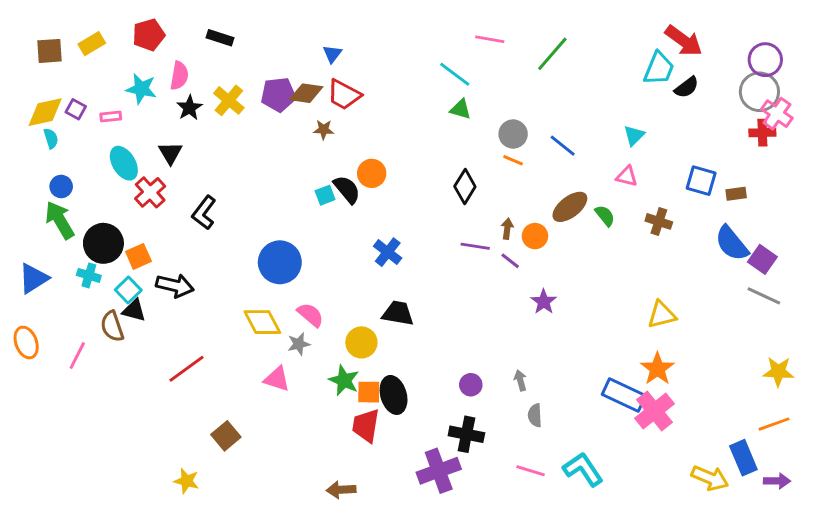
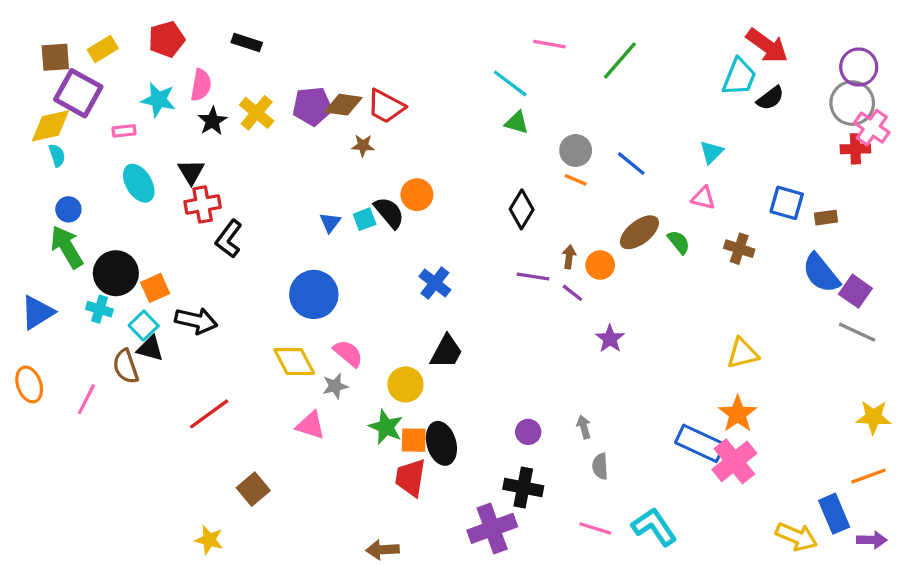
blue triangle: (332, 54) -> (330, 222), moved
purple square: (76, 109) -> (78, 93), moved, size x2.0
red cross: (150, 192) -> (203, 204), moved, turned 32
black trapezoid: (398, 313) -> (446, 352), turned 108

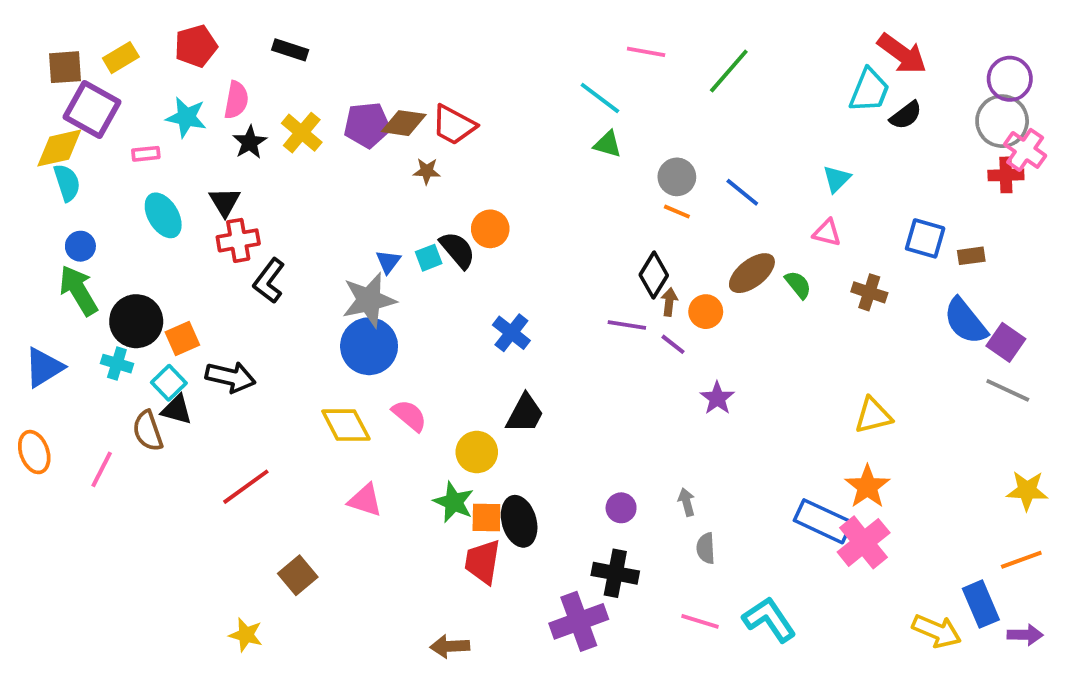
cyan semicircle: (57, 155) -> (67, 183), size x1.4
black diamond: (522, 209) -> (654, 275), moved
gray star: (335, 386) -> (369, 300), moved, size x1.8

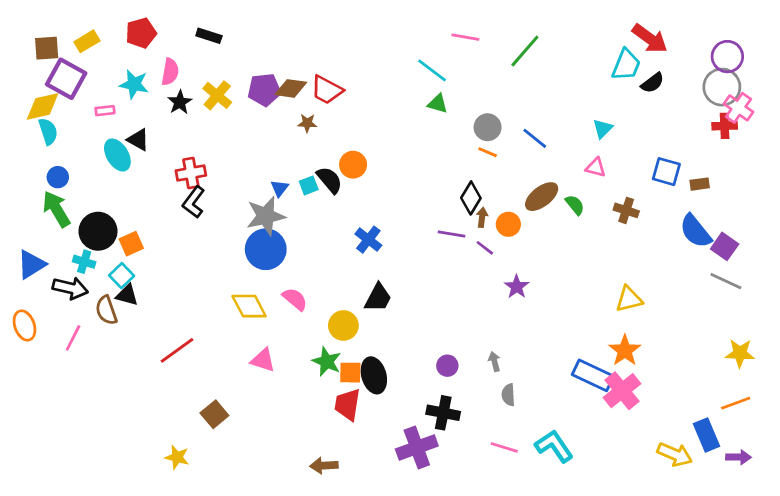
black triangle: (225, 202) -> (138, 140), moved, turned -30
red cross: (238, 240) -> (191, 173), moved
black arrow: (230, 377) -> (70, 288), moved

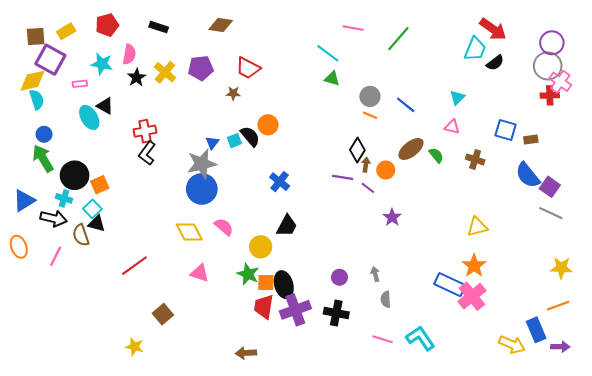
brown diamond: (291, 88) -> (221, 25), moved
purple cross: (417, 447) -> (295, 310), moved

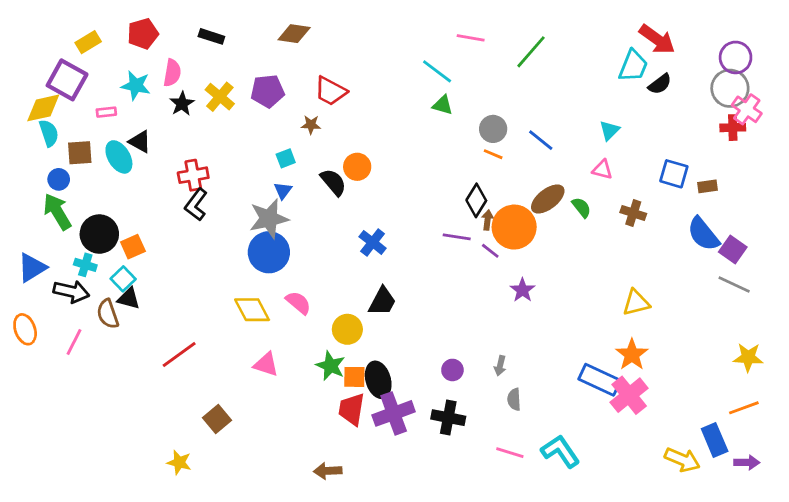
brown square: (36, 36) -> (80, 153), moved
cyan square: (234, 141) -> (286, 158), moved
orange circle: (386, 170) -> (514, 227), size x1.8
gray arrow: (375, 274) -> (500, 366), turned -152

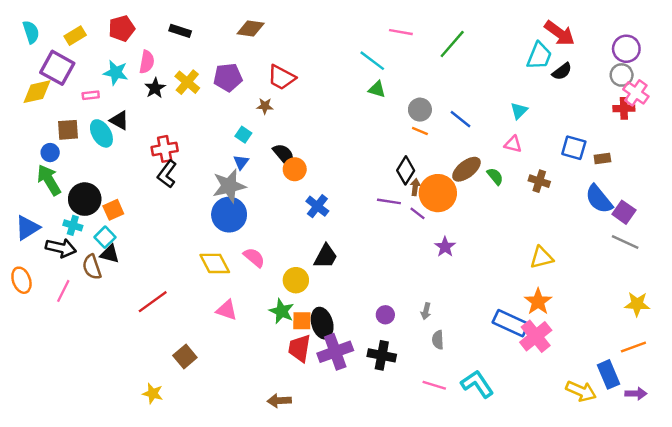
gray circle: (730, 88) -> (622, 75), size x0.7
cyan semicircle: (49, 133) -> (31, 32), moved
cyan square: (286, 158) -> (243, 135), turned -35
orange circle: (357, 167) -> (295, 169), moved

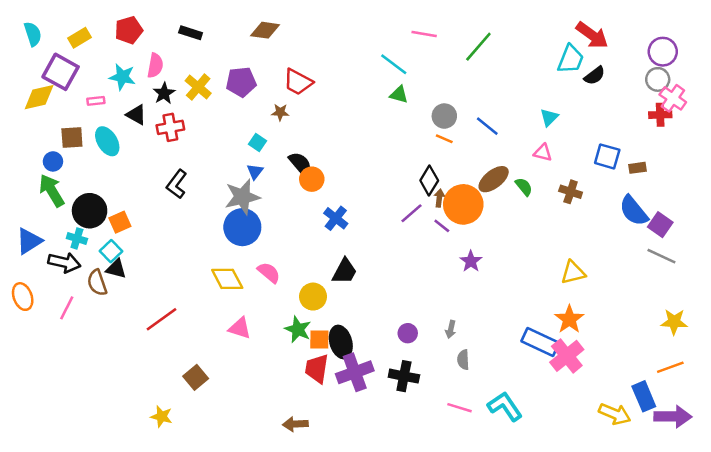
black triangle: (119, 120) -> (136, 115), moved
red cross: (165, 149) -> (170, 127), moved
purple line: (389, 201) -> (412, 213), turned -50
purple arrow: (636, 394) -> (673, 416), size x1.6

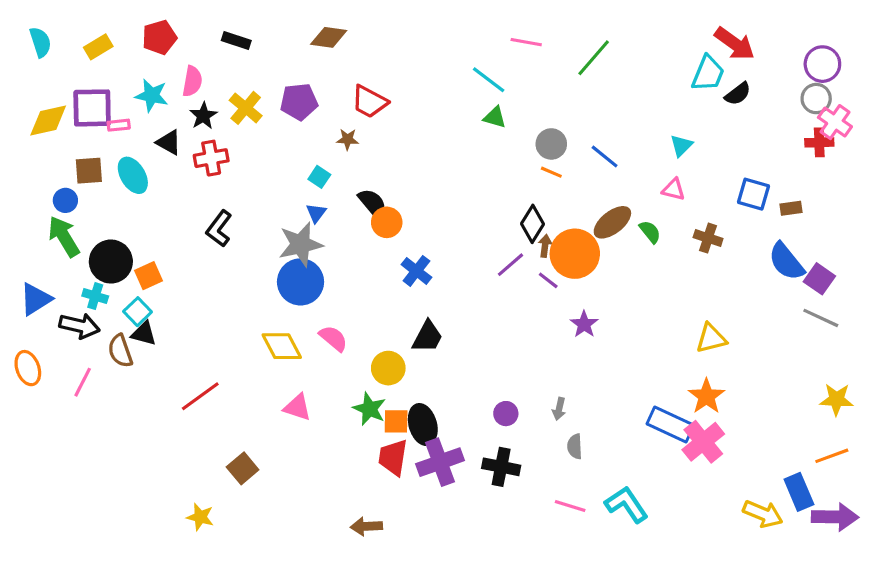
purple square: (61, 72) -> (92, 108), moved, turned -30

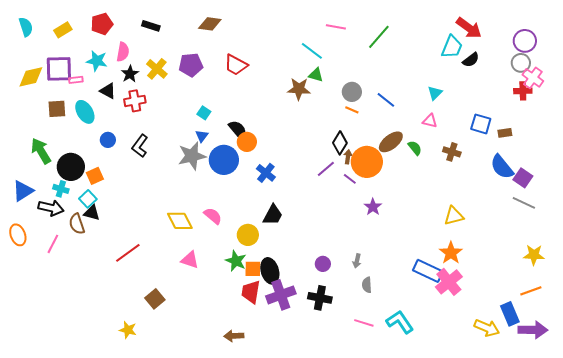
brown star: (348, 139) -> (299, 89), moved, size x1.6
blue circle: (65, 200) -> (108, 140), moved
blue circle: (301, 282) -> (224, 160), moved

